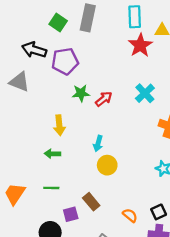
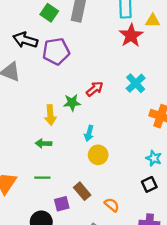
green star: (81, 93) -> (72, 103), moved
black square: (159, 212) -> (149, 184), moved
orange semicircle: (130, 215) -> (112, 205), moved

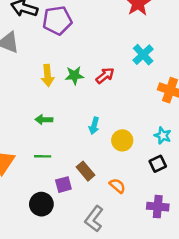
red arrow: (95, 89) -> (105, 75), moved
yellow arrow: (50, 115) -> (48, 75), moved
cyan arrow: (89, 133) -> (94, 126), moved
yellow circle: (98, 155) -> (122, 140), moved

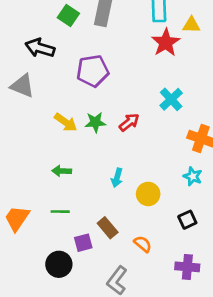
purple pentagon: (57, 20) -> (93, 71), moved
yellow arrow: (48, 75) -> (66, 122), turned -50
cyan star: (163, 136) -> (193, 176), moved

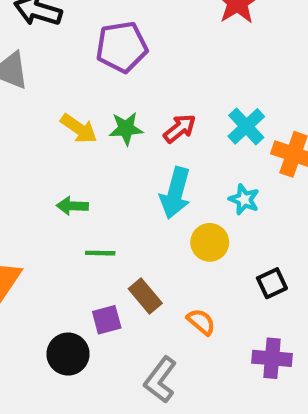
cyan cross: (171, 99) -> (246, 126), moved
cyan star: (193, 176) -> (244, 199), moved
cyan arrow: (117, 178) -> (175, 193), moved, size x1.6
green line: (60, 212) -> (100, 253), moved

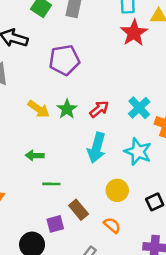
green star: (126, 129) -> (67, 109), turned -30
cyan star: (244, 199) -> (138, 152), size x1.5
yellow circle: (210, 242) -> (117, 190), moved

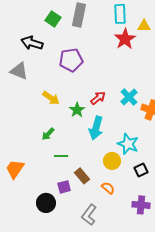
green star: (67, 109) -> (77, 110), moved
cyan star: (138, 152) -> (128, 144), moved
green arrow: (35, 156) -> (48, 134), turned -48

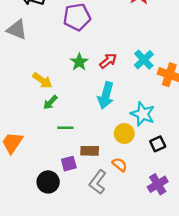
yellow arrow: (51, 98) -> (42, 80), moved
green star: (77, 110) -> (79, 62), moved
brown rectangle: (82, 176) -> (90, 151), turned -49
purple cross: (141, 205) -> (158, 184), turned -36
gray L-shape: (89, 215) -> (98, 182), moved

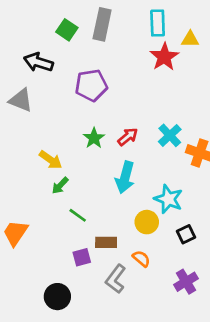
green line: (65, 128) -> (78, 215), turned 35
black circle: (48, 182) -> (57, 297), moved

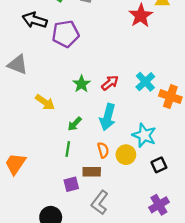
purple pentagon: (91, 85) -> (65, 34), moved
gray triangle: (21, 100) -> (18, 65), moved
green arrow: (60, 186) -> (75, 124), moved
green line: (78, 215) -> (68, 149), turned 63
orange semicircle: (141, 259) -> (103, 150), moved, turned 35

